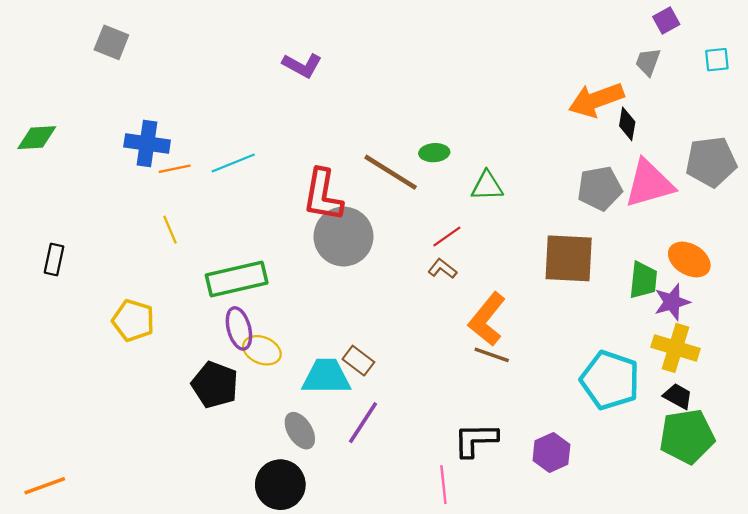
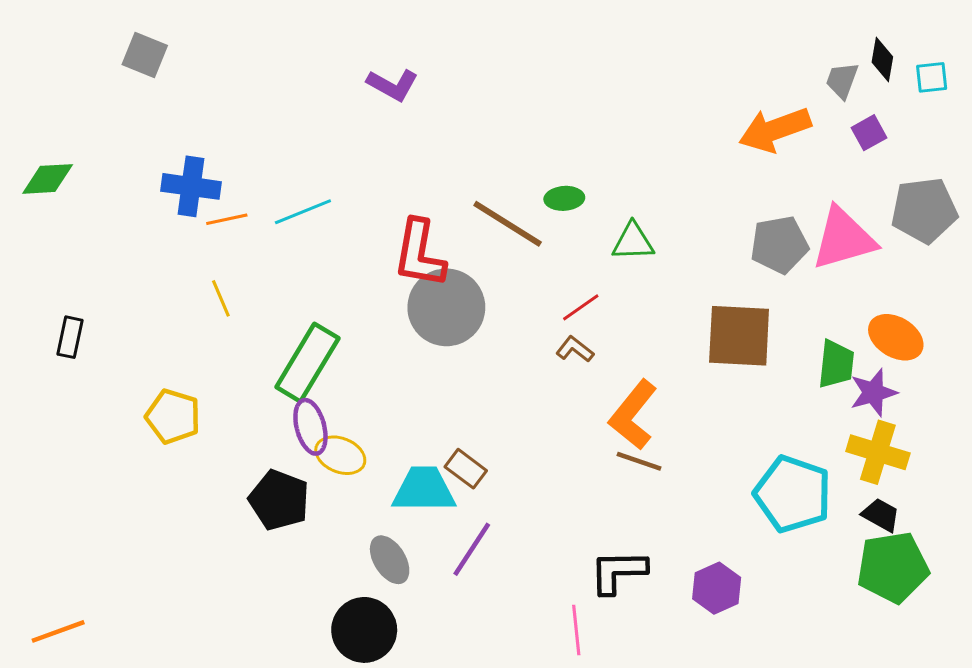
purple square: (666, 21) -> (869, 133), moved
black diamond: (627, 124) -> (882, 59), moved
green rectangle: (237, 279) -> (307, 363), turned -46

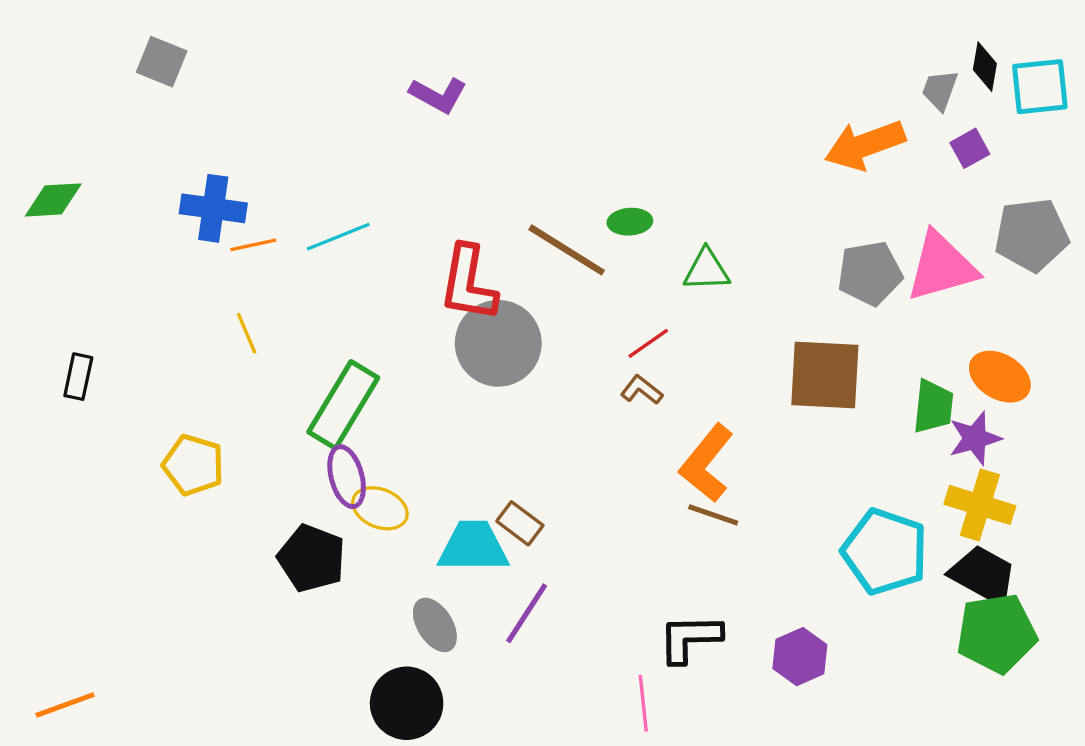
cyan square: (932, 77) -> (1040, 87), size x1.6
black trapezoid: (881, 515) -> (983, 575), size x1.6

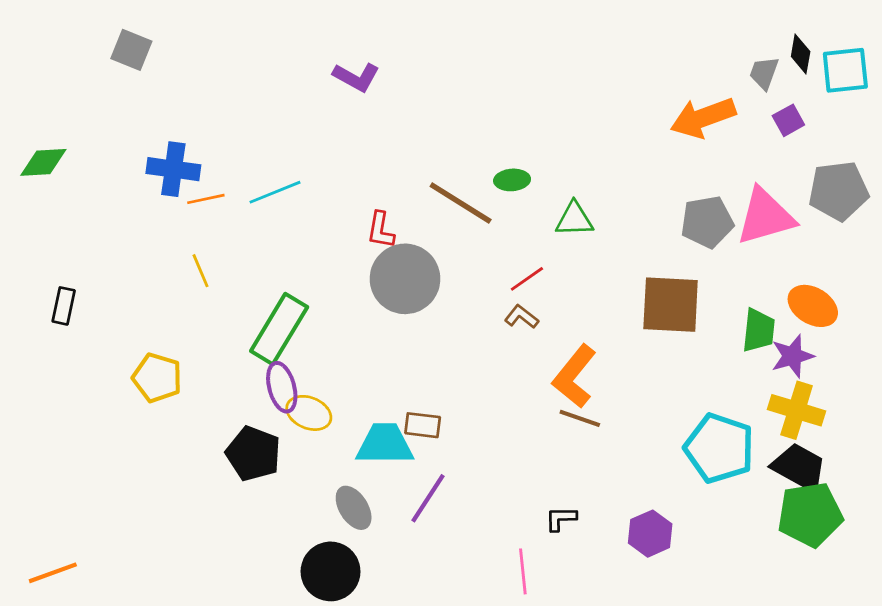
red L-shape: (468, 283) -> (381, 230), size x0.6
brown rectangle: (520, 523) -> (423, 425), turned -30
black L-shape: (690, 638) -> (561, 519), size x0.6

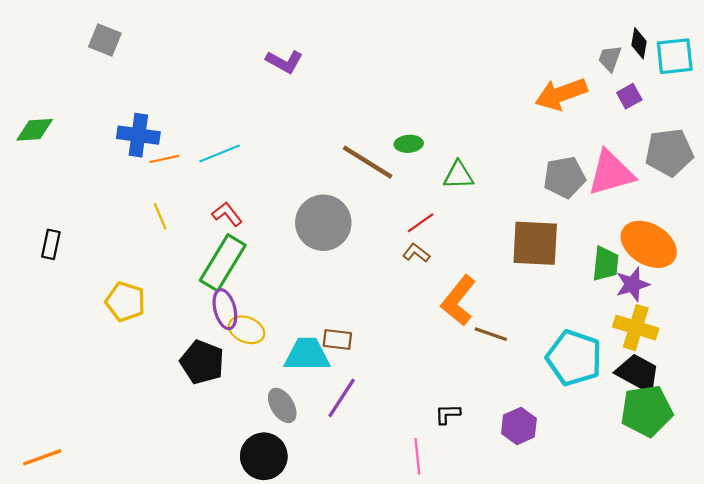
red L-shape: (381, 230) -> (227, 214), moved, turned 132
orange ellipse: (813, 306) -> (649, 244), size x1.4
brown line: (580, 418) -> (491, 334), moved

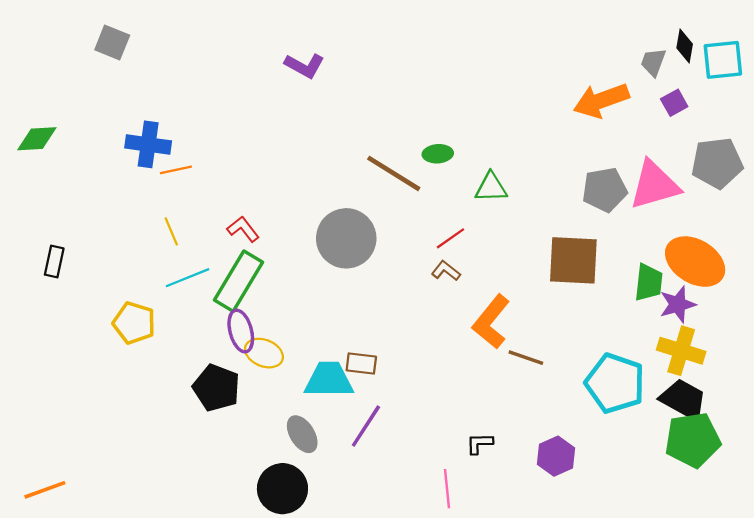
cyan line: (219, 154) -> (187, 278), moved

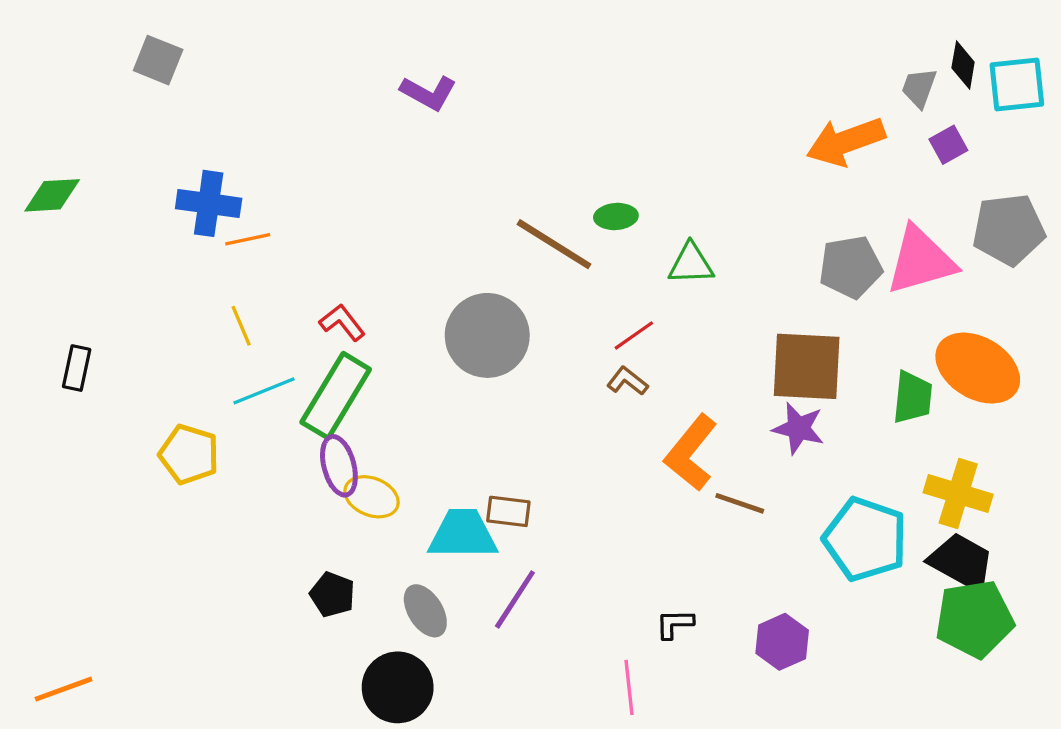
purple star: (678, 304) -> (798, 428), moved, turned 30
black pentagon: (216, 388) -> (332, 595), moved, size x0.7

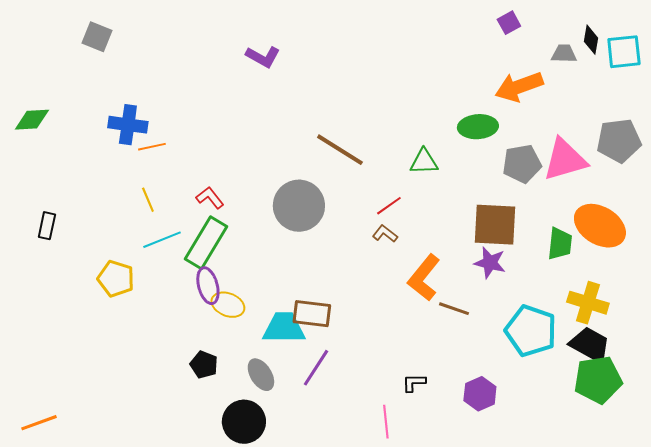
gray trapezoid: (919, 88) -> (564, 54), turned 72
purple square: (948, 145) -> (509, 23), moved
green ellipse: (616, 216) -> (478, 127), moved, size x1.5
brown rectangle: (508, 511) -> (312, 314), size x1.4

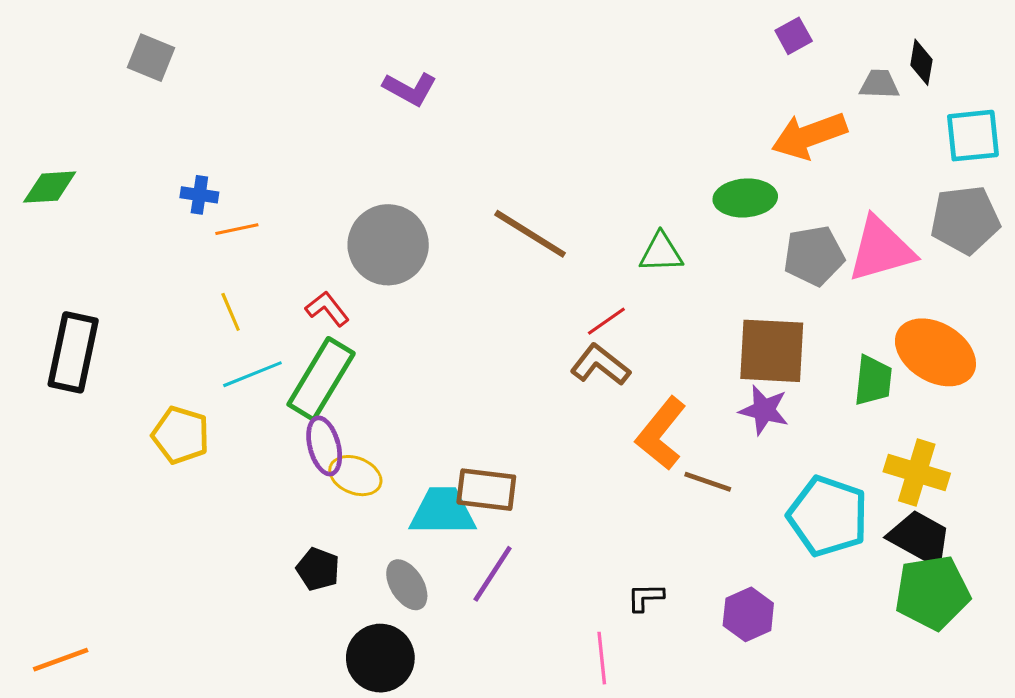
cyan square: (624, 52) -> (973, 136), moved
blue cross: (128, 125) -> (199, 195), size x0.6
gray circle: (299, 206) -> (388, 245), moved
black rectangle: (47, 226) -> (73, 352), size x1.8
brown L-shape: (385, 234) -> (600, 365), size x1.5

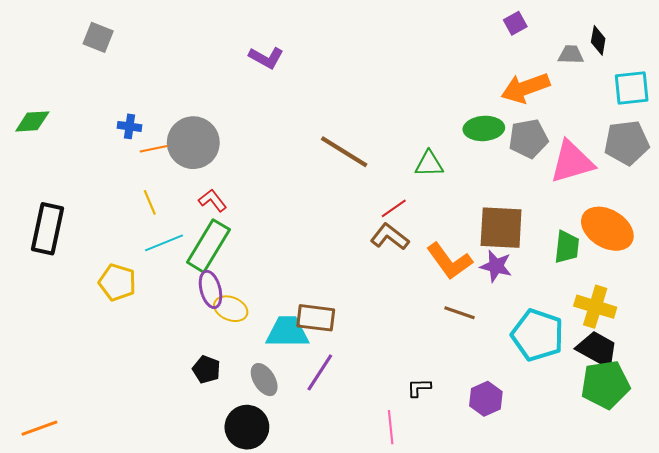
gray circle: (388, 245) -> (193, 143), moved
gray pentagon: (814, 256) -> (528, 139), moved
orange L-shape: (661, 433) -> (449, 261), moved, turned -75

